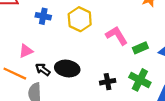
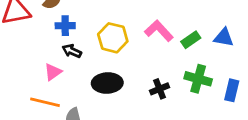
yellow hexagon: (80, 19) -> (113, 38), moved
black arrow: (43, 69) -> (72, 51), moved

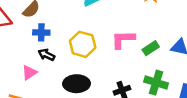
pink L-shape: (159, 31) -> (123, 39), turned -50

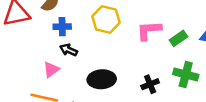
yellow hexagon: (83, 44) -> (106, 19), moved

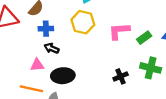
pink triangle: (51, 70) -> (37, 65), turned 32
black ellipse: (102, 79) -> (63, 76), moved

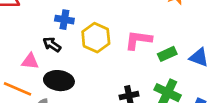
yellow hexagon: (83, 22) -> (96, 38), moved
blue cross: (46, 29) -> (64, 20), moved

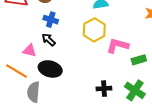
blue cross: (64, 20) -> (51, 20), moved
yellow hexagon: (96, 38) -> (94, 30), moved

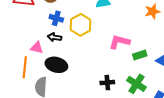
yellow hexagon: (94, 30) -> (81, 25), moved
black arrow: (49, 40) -> (54, 37), turned -32
orange line: (16, 71) -> (25, 67), turned 65

